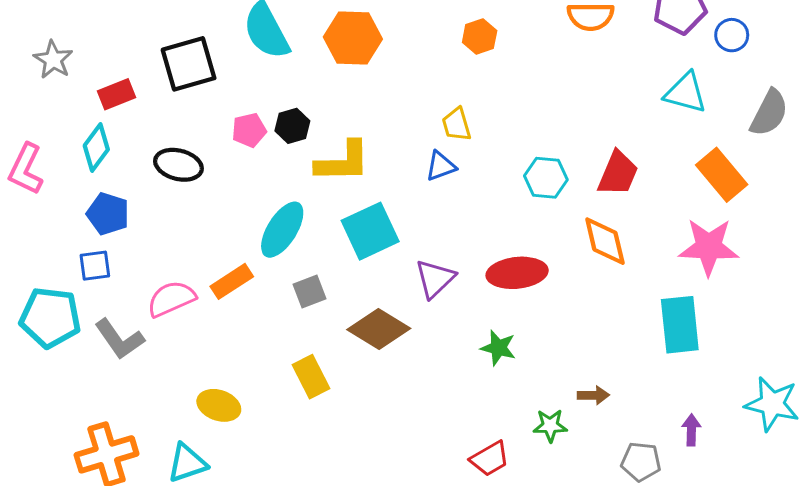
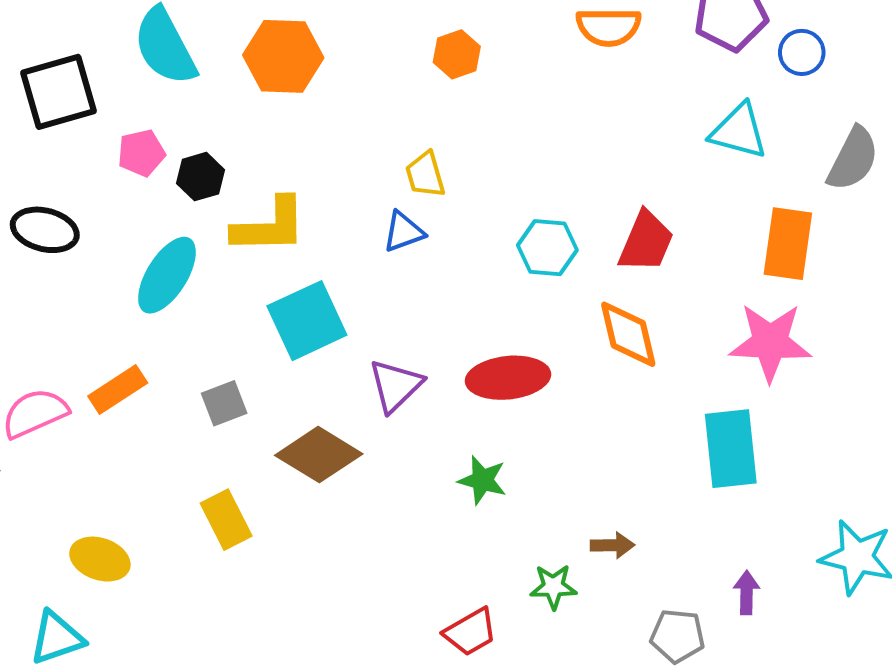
pink pentagon: (249, 130) -> (141, 153), moved
orange rectangle: (722, 175) -> (788, 244), turned 48
cyan ellipse: (282, 230) -> (167, 275), moved

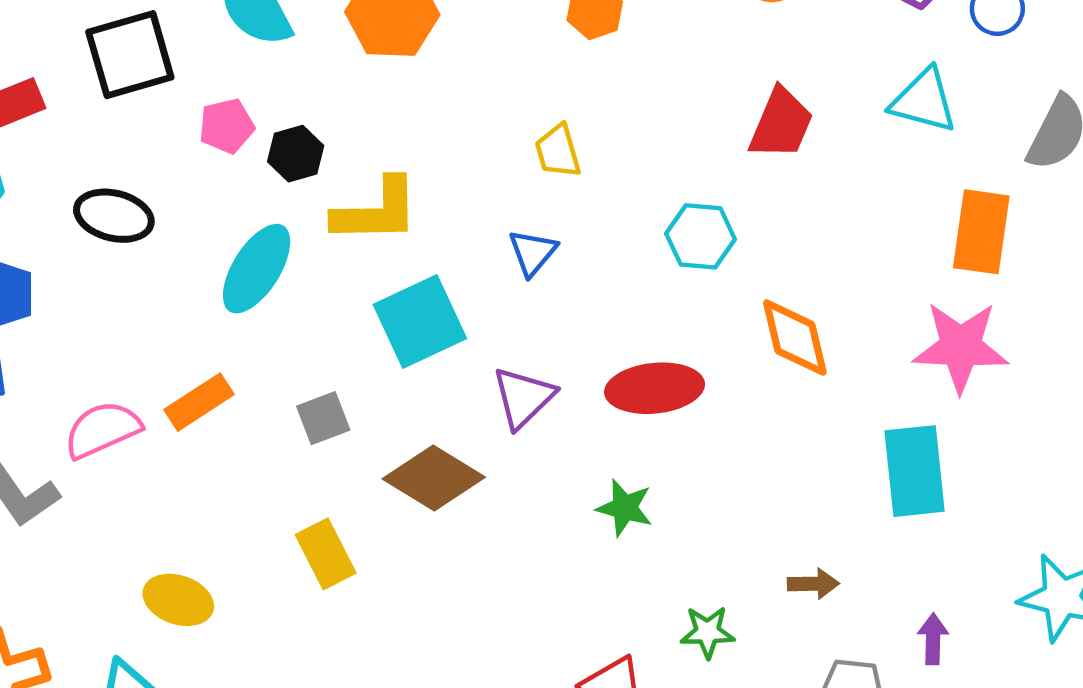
blue triangle: (404, 232) -> (533, 252), moved, turned -30
red trapezoid: (646, 242) -> (781, 124), moved
brown arrow: (612, 545) -> (813, 584), moved

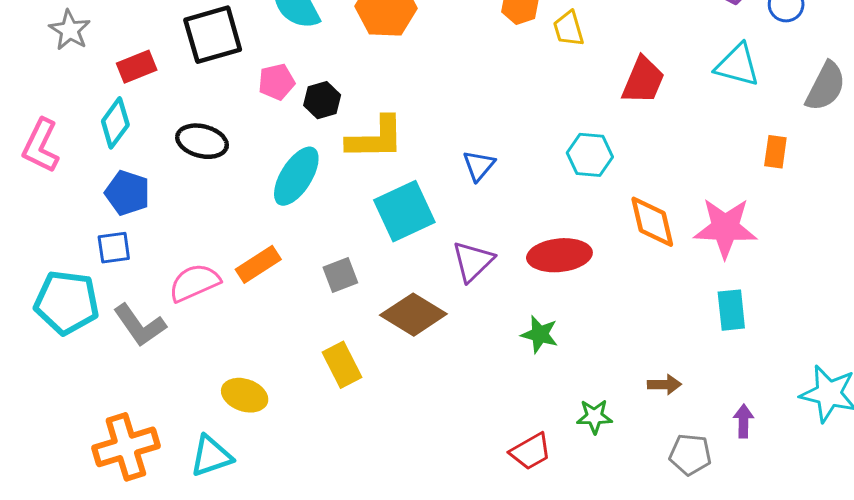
yellow trapezoid: (558, 151) -> (569, 29), moved
orange rectangle: (981, 232) -> (775, 152), size x0.6
pink star: (961, 347) -> (725, 228), moved
cyan rectangle: (915, 471) -> (731, 310), size x0.7

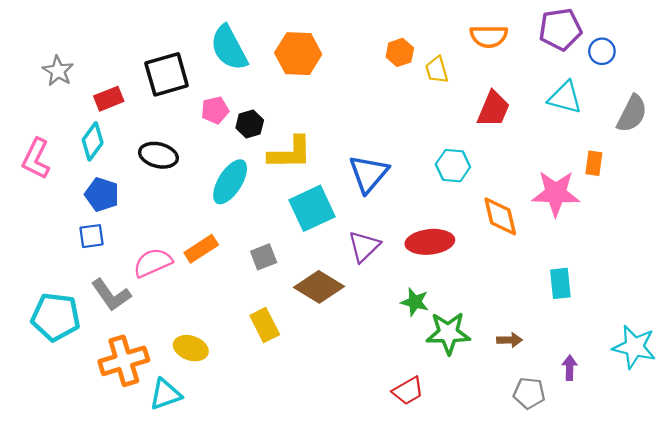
blue triangle: (479, 166) -> (369, 174), size x1.6
pink star: (725, 228) -> (556, 193), moved
cyan pentagon: (67, 302) -> (56, 317), moved
green star: (594, 416) -> (448, 333), moved, size x1.6
orange cross: (126, 447) -> (124, 361), moved

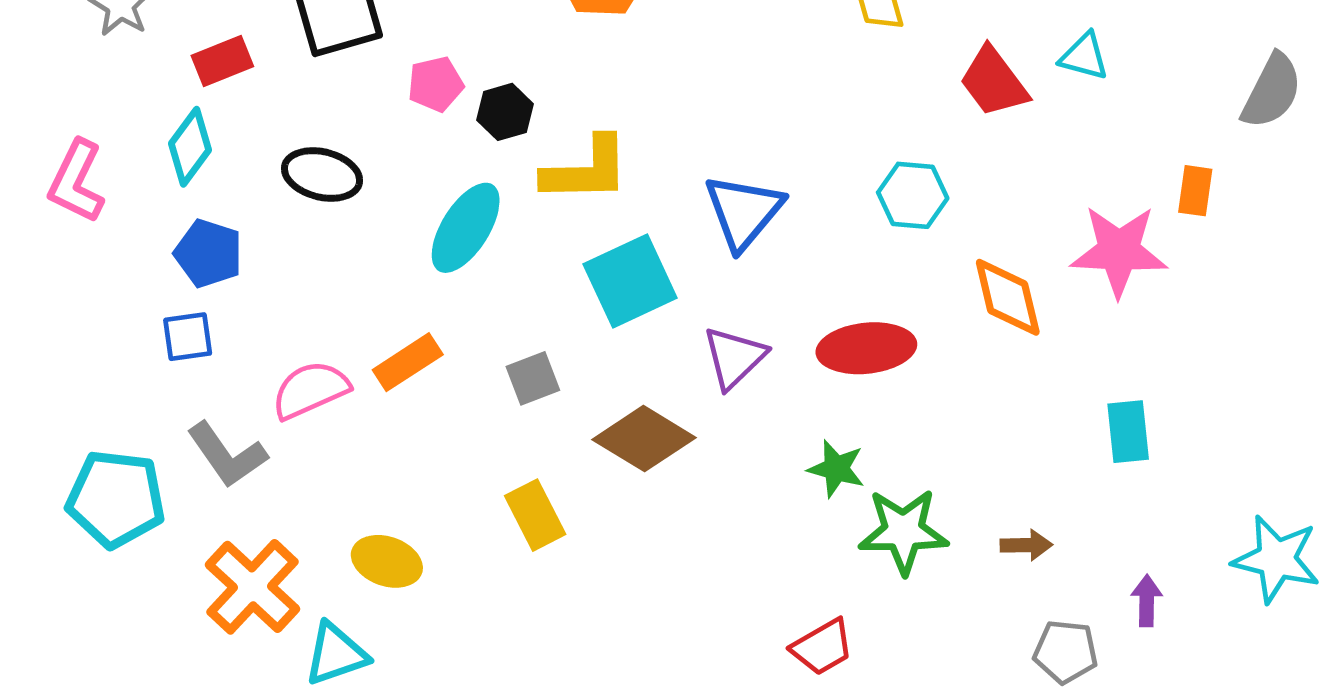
cyan triangle: (565, 97) -> (1084, 56), moved, size x0.7
red trapezoid: (493, 109) -> (994, 82), turned 120
orange cross: (124, 361) -> (253, 587), turned -30

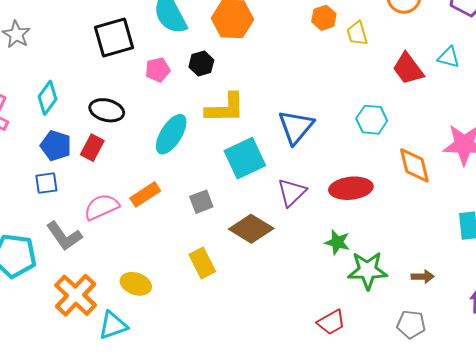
red rectangle: (222, 61) -> (92, 148), moved, turned -40
black hexagon: (505, 112) -> (201, 64), moved
gray pentagon: (1066, 652) -> (411, 324), moved

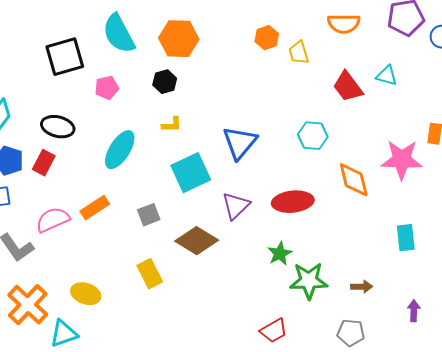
black hexagon: (201, 64) -> (165, 82), moved
yellow L-shape: (225, 108) -> (172, 125), size x0.5
green star: (337, 242) -> (280, 254), turned 30

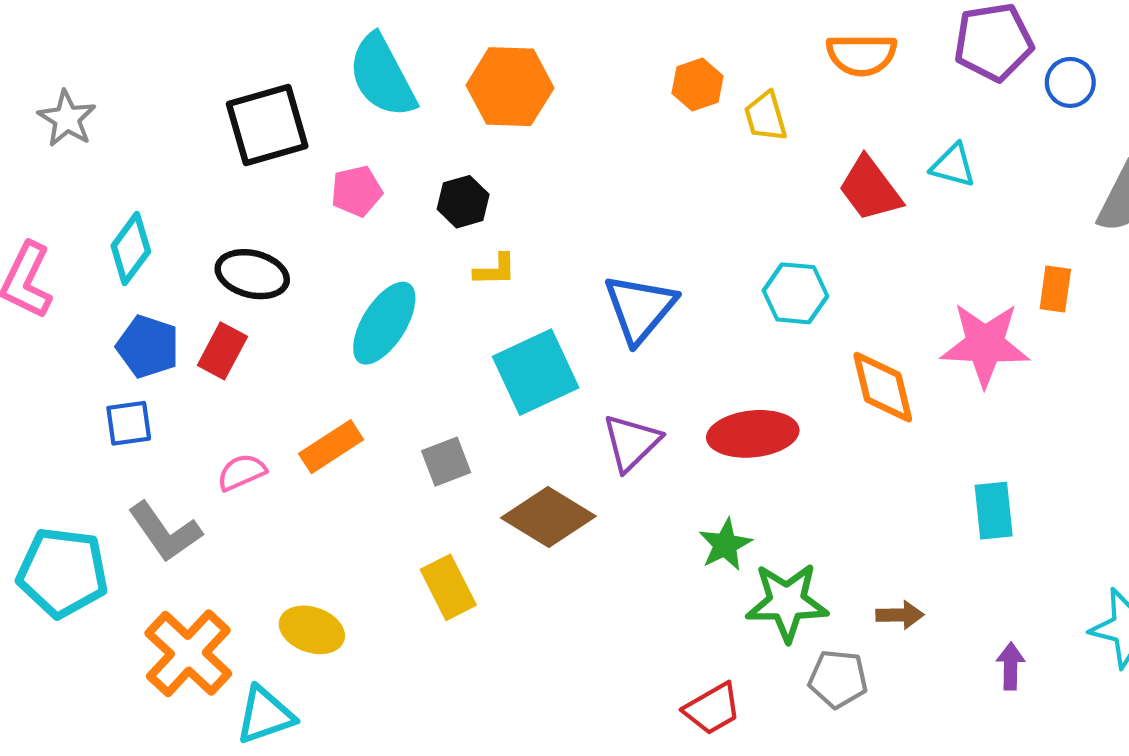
black hexagon: (165, 82) -> (463, 202), moved
pink semicircle: (53, 220) -> (242, 472), size x0.7
gray pentagon: (351, 333) -> (838, 679), moved

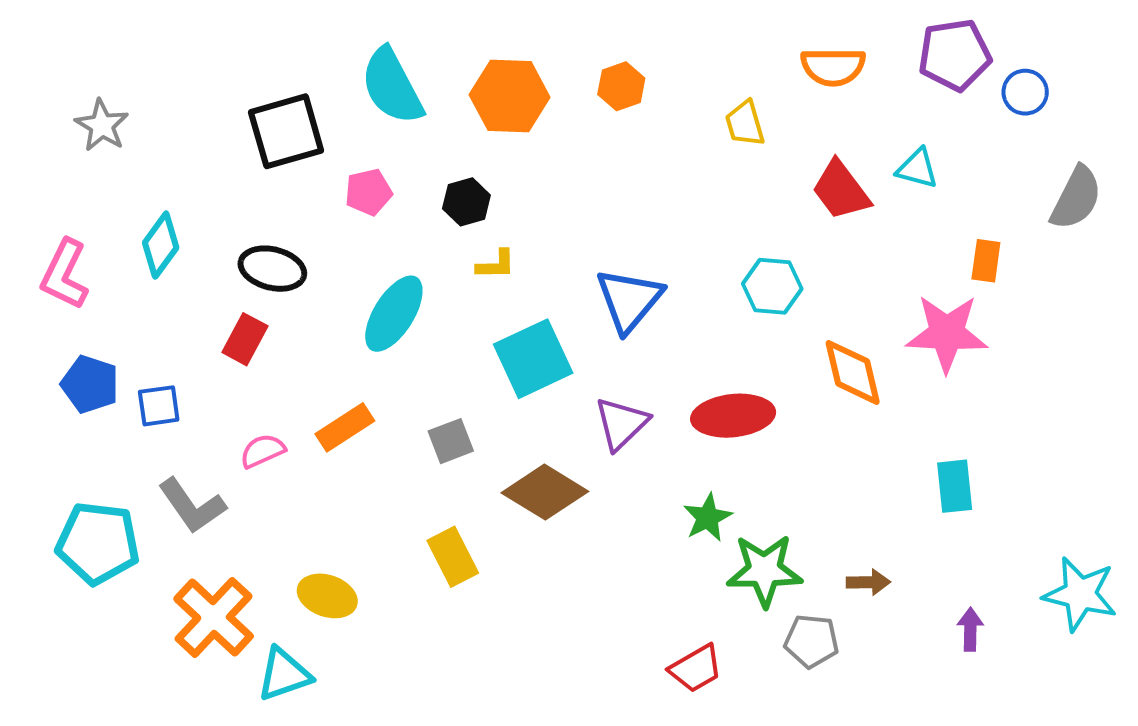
orange hexagon: (697, 85) -> (621, 86), moved
orange rectangle: (1055, 289) -> (986, 261), moved
blue pentagon: (148, 347) -> (90, 384), moved

